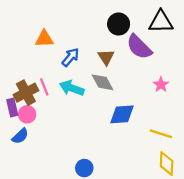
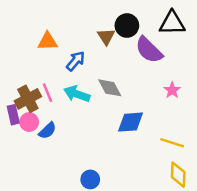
brown triangle: (106, 57) -> (106, 37), moved
blue semicircle: (20, 136) -> (47, 131), moved

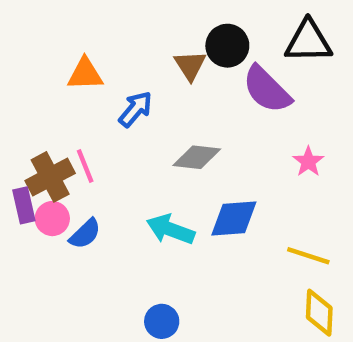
gray diamond: (110, 88) -> (197, 157), turned -55
cyan arrow: (77, 94) -> (170, 229), moved

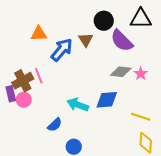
brown triangle: (190, 65) -> (86, 40), moved
blue arrow: (135, 109) -> (62, 50), size x1.4
gray diamond: (197, 157) -> (121, 72), moved
blue semicircle: (85, 234) -> (55, 125), moved

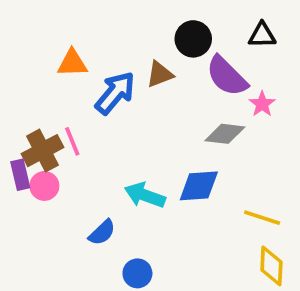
black triangle: (141, 19) -> (262, 35), size x0.7
brown triangle: (86, 40) -> (160, 74), turned 42
pink star: (141, 74) -> (262, 104), moved

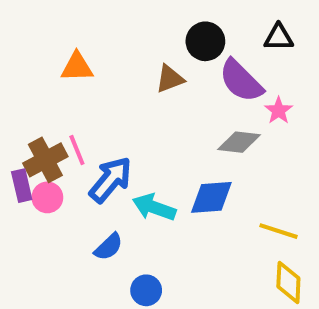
blue arrow: (115, 93) -> (111, 180), moved

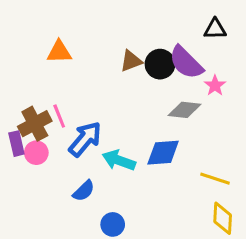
black circle: (205, 41) -> (160, 64), moved

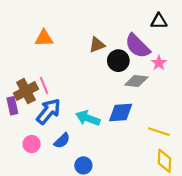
black circle: (160, 64) -> (118, 61), moved
blue arrow: (85, 139) -> (48, 111), moved
pink circle: (36, 153) -> (32, 144), moved

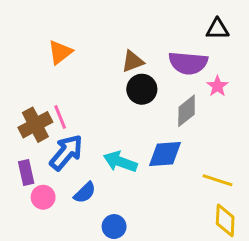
orange triangle: (44, 38) -> (60, 52), turned -36
purple semicircle: (137, 46) -> (188, 63), turned -40
black circle: (118, 61) -> (142, 89), moved
gray diamond: (136, 81) -> (187, 111), turned -45
purple rectangle: (12, 106) -> (26, 173), moved

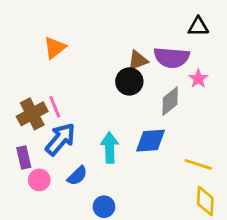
brown triangle: (133, 61) -> (138, 60), moved
cyan arrow: (120, 162) -> (110, 148), turned 68

